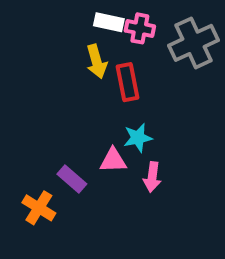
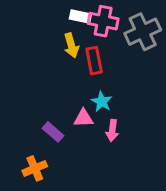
pink cross: (140, 28) -> (103, 21), size x1.4
cyan star: (138, 138) -> (102, 102), turned -30
orange cross: (39, 208) -> (35, 168), moved, turned 35

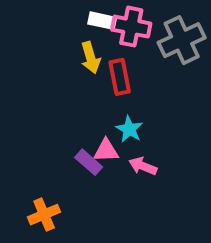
pink arrow: (112, 130) -> (143, 166), turned 105
purple rectangle: (53, 132) -> (89, 162), moved

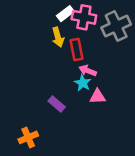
white rectangle: (102, 21) -> (65, 14), turned -49
pink triangle: (106, 151) -> (98, 97), moved
pink arrow: (143, 166) -> (88, 71), moved

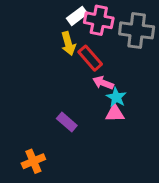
gray cross: (116, 26) -> (137, 30), turned 32
red rectangle: (77, 50) -> (90, 58), turned -30
cyan star: (83, 83) -> (116, 97), moved

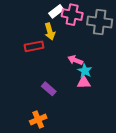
red rectangle: (90, 58) -> (34, 46), moved, turned -60
orange cross: (33, 161) -> (38, 119), moved

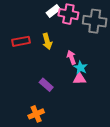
yellow arrow: (50, 32) -> (47, 41), moved
red rectangle: (34, 46) -> (21, 41), moved
pink arrow: (75, 60) -> (71, 57), turned 48

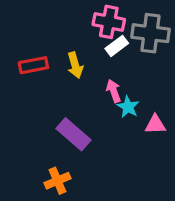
white rectangle: (53, 11) -> (117, 46), moved
pink triangle: (80, 79) -> (155, 125), moved
purple rectangle: (46, 85) -> (74, 134), size x1.5

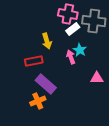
red rectangle: (33, 65) -> (34, 61), moved
cyan star: (128, 107) -> (80, 50), moved
orange cross: (57, 181) -> (38, 101), moved

